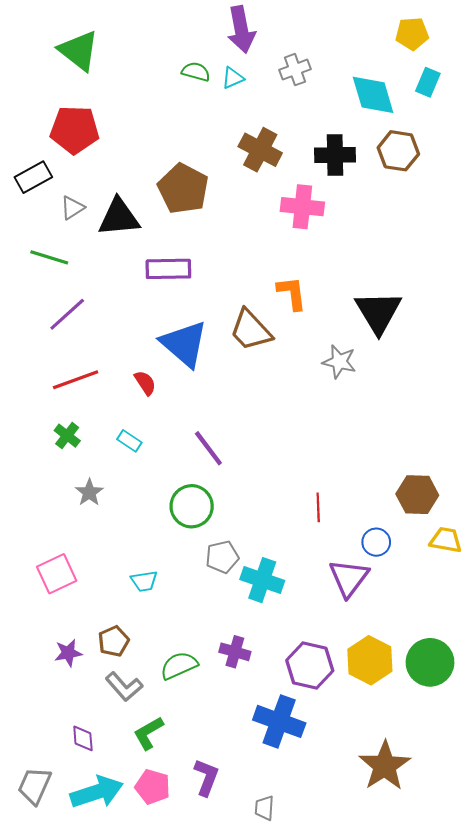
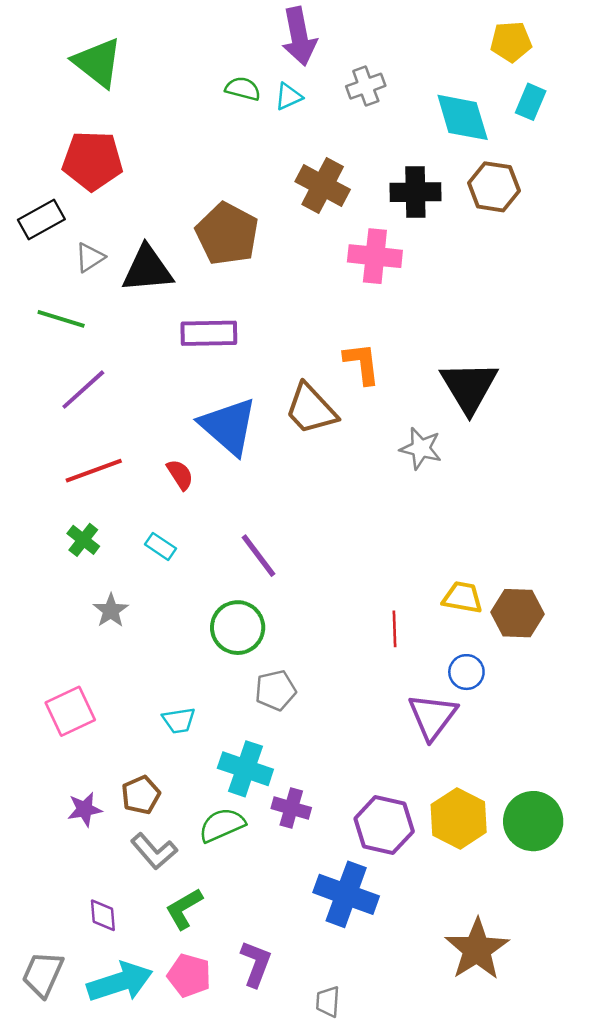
yellow trapezoid: (446, 540) -> (463, 597), moved
cyan cross: (262, 580) -> (245, 769), moved

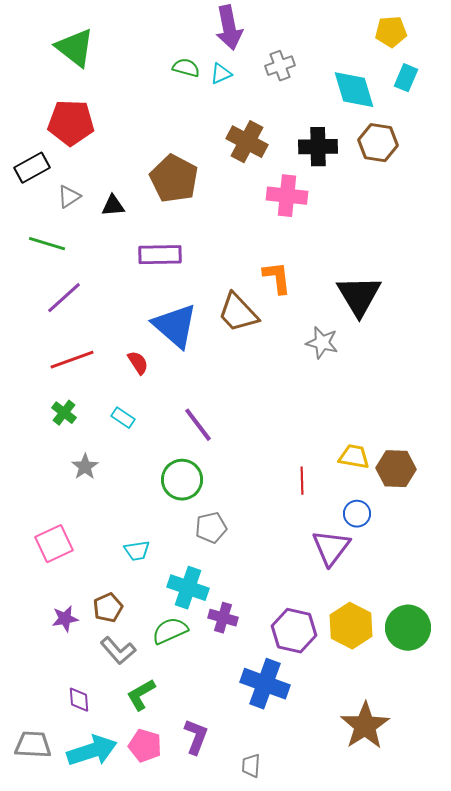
black triangle: (147, 269) -> (113, 206), size x0.6
gray trapezoid: (43, 974) -> (33, 745), turned 69

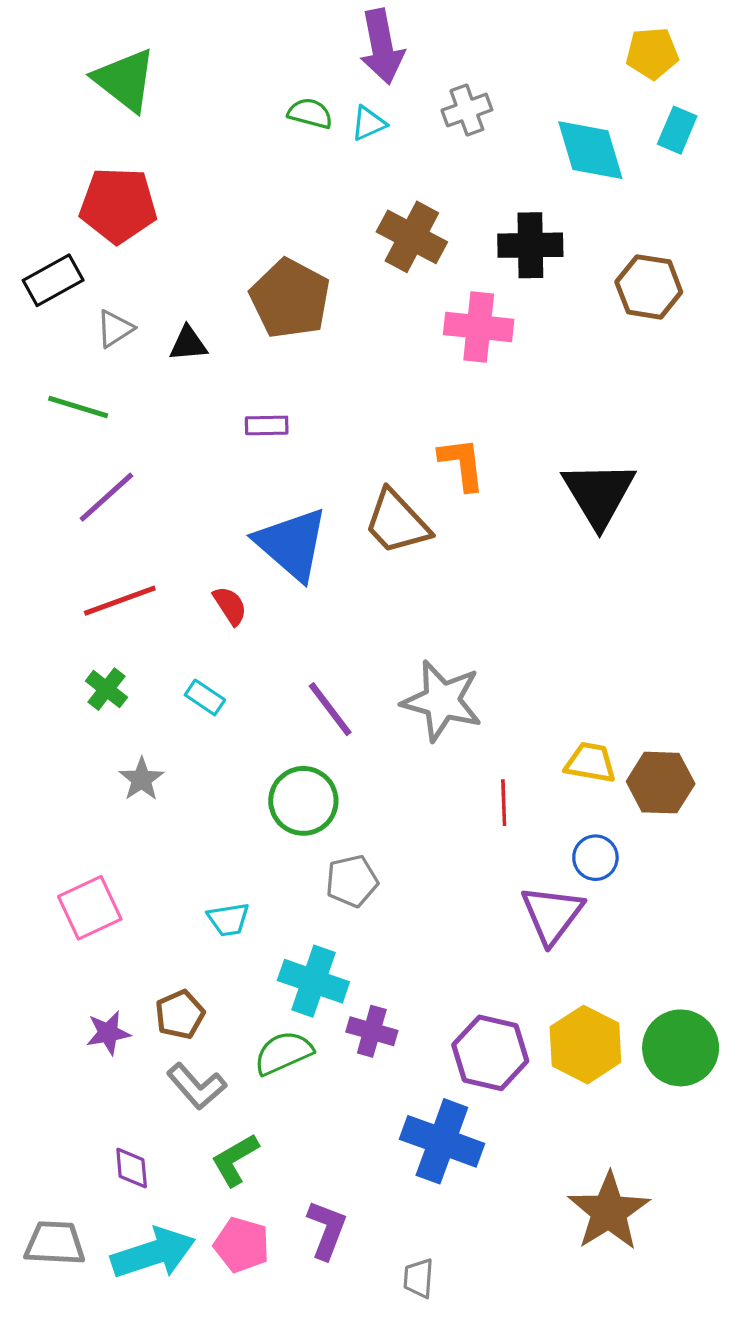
brown hexagon: (378, 143) -> (649, 287), moved
purple rectangle: (160, 255) -> (267, 425), size x0.6
gray star: (322, 343) -> (442, 701), moved, size x1.5

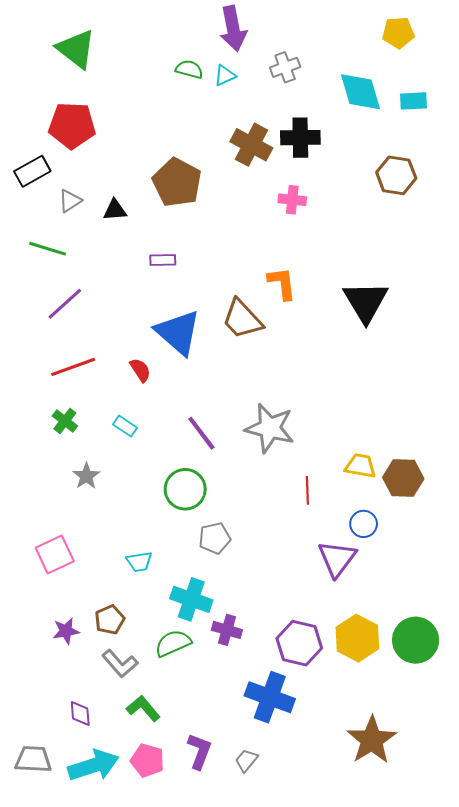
cyan rectangle: (677, 130) -> (413, 101), moved, turned 64
black cross: (530, 245) -> (300, 138), moved
pink cross: (479, 327) -> (292, 200), size x0.7
green L-shape: (235, 1160) -> (143, 708), turned 80
gray trapezoid: (419, 1278) -> (246, 760), moved, turned 35

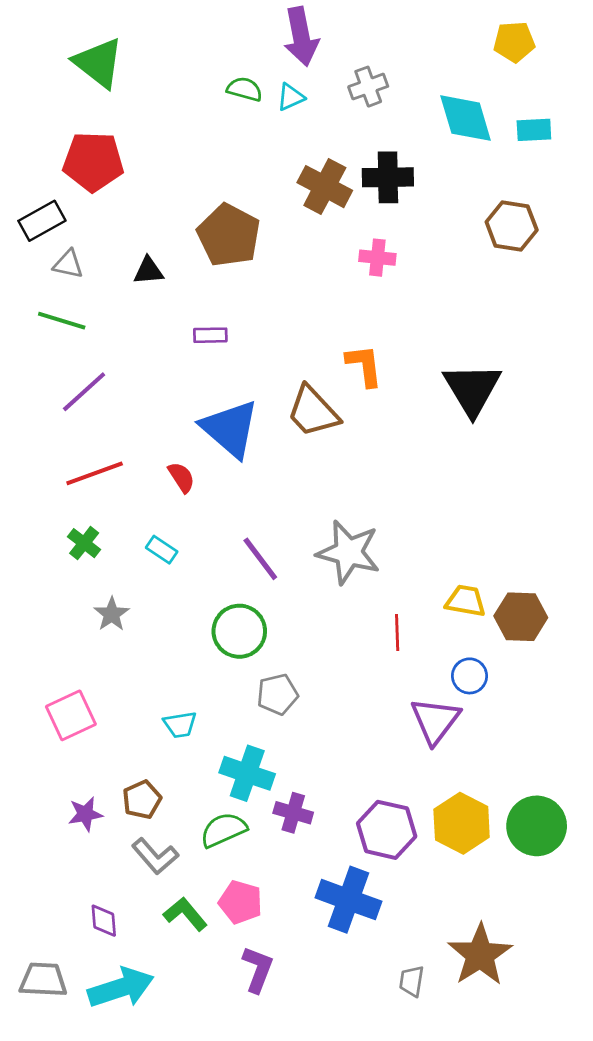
gray triangle: (70, 201) -> (68, 264), moved, turned 45
pink pentagon: (147, 760) -> (241, 902), moved
gray trapezoid: (246, 760) -> (412, 981), moved, turned -30

